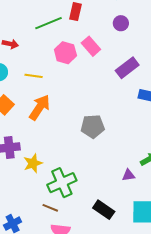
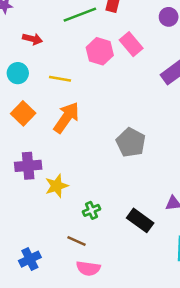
gray pentagon: (93, 126) -> (131, 142), turned 30
green cross: (62, 183) -> (92, 210), size x0.5
black rectangle: (104, 210) -> (140, 220), moved

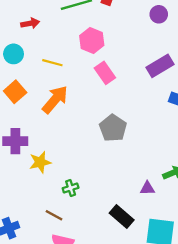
red arrow: (33, 39) -> (30, 23), turned -30
pink rectangle: (131, 44) -> (105, 73), moved
black rectangle: (140, 220) -> (122, 217), moved

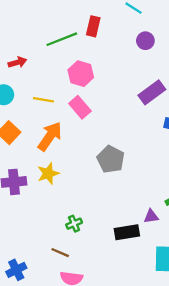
pink rectangle: (105, 73) -> (80, 107), moved
yellow star: (40, 162) -> (48, 174), moved
black rectangle: (122, 217) -> (127, 232), moved, turned -45

